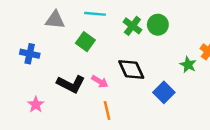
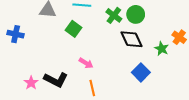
blue cross: (30, 54) -> (16, 34), moved
black diamond: (131, 69) -> (132, 39), moved
black L-shape: (71, 84) -> (56, 80), moved

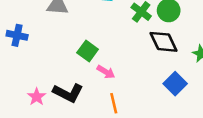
green square: (74, 29) -> (88, 51), moved

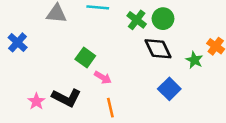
blue cross: (17, 35) -> (18, 42), turned 30

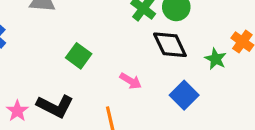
pink arrow: (103, 78) -> (131, 81), moved

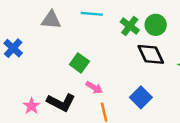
pink arrow: (131, 81) -> (94, 88), moved
blue square: (184, 95) -> (141, 97), moved

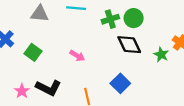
green cross: (130, 26) -> (110, 19), turned 35
green square: (79, 63) -> (33, 52), moved
pink arrow: (94, 88) -> (77, 56), moved

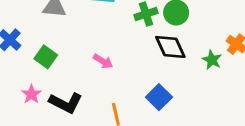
pink star: (22, 91) -> (31, 94), moved

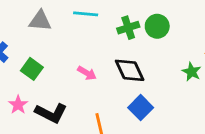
black diamond: (170, 47) -> (130, 70), moved

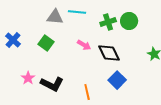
gray triangle: (40, 21) -> (55, 17), moved
green square: (32, 69) -> (46, 43), moved
pink arrow: (87, 73) -> (84, 45), moved

